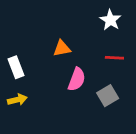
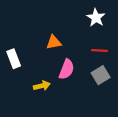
gray square: (108, 96) -> (101, 75), moved
yellow arrow: (17, 100) -> (42, 86), moved

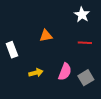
pink semicircle: (67, 69) -> (65, 72), moved
gray square: (101, 75) -> (86, 78), moved

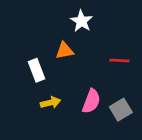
white star: (82, 15) -> (81, 21), moved
white rectangle: (12, 50) -> (36, 70), moved

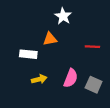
white rectangle: (36, 70) -> (28, 54), turned -63
gray square: (121, 110) -> (94, 85), turned -35

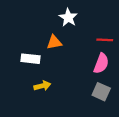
red line: (92, 47) -> (105, 40), moved
pink semicircle: (71, 78) -> (101, 63), moved

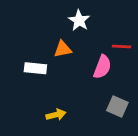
pink semicircle: (101, 63) -> (102, 67), moved
yellow arrow: (42, 86) -> (56, 115), moved

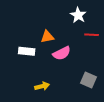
white star: (79, 20) -> (78, 15), moved
pink semicircle: (102, 67) -> (62, 53), moved, turned 42

